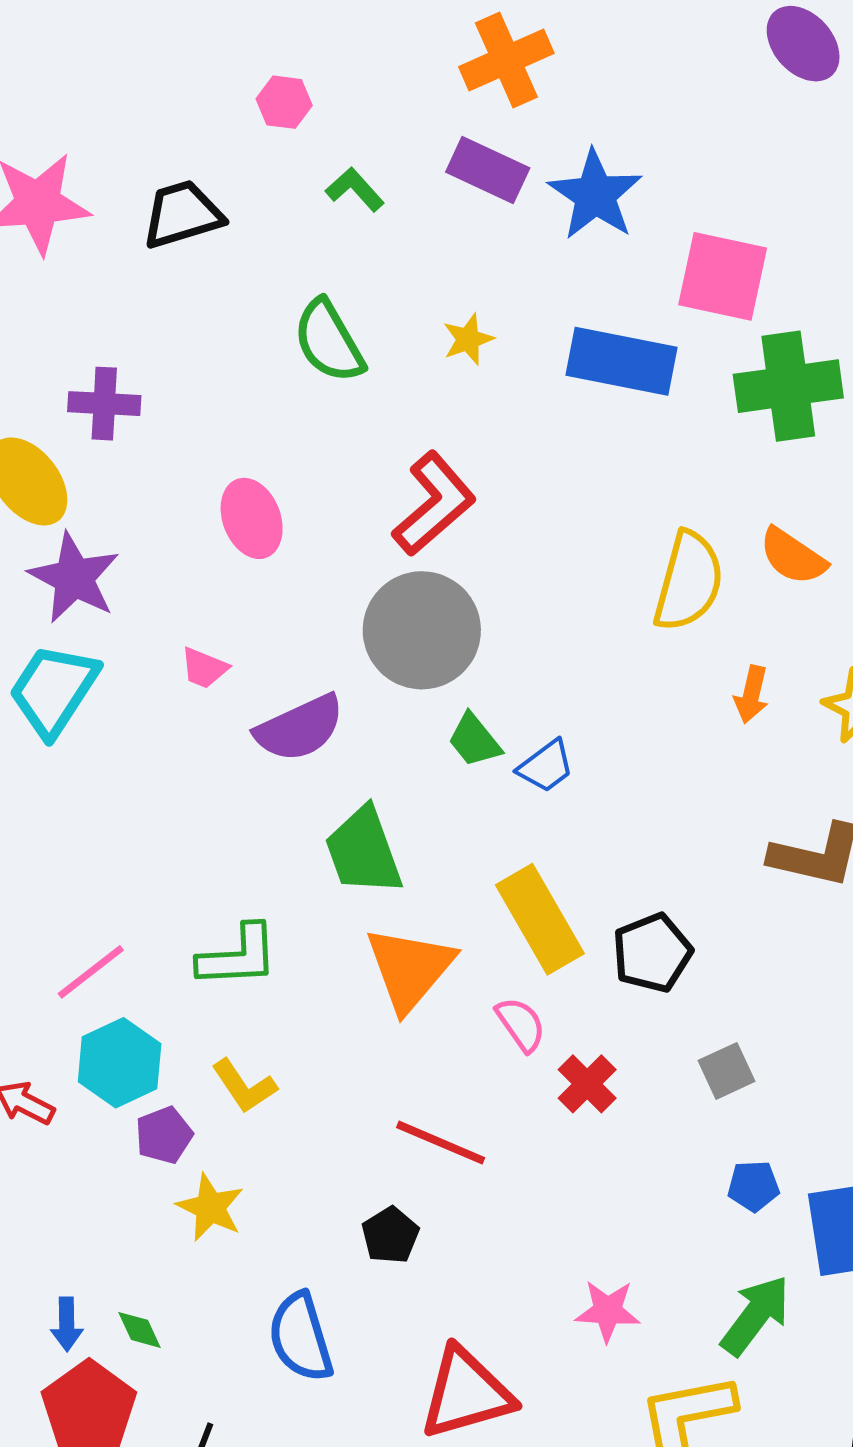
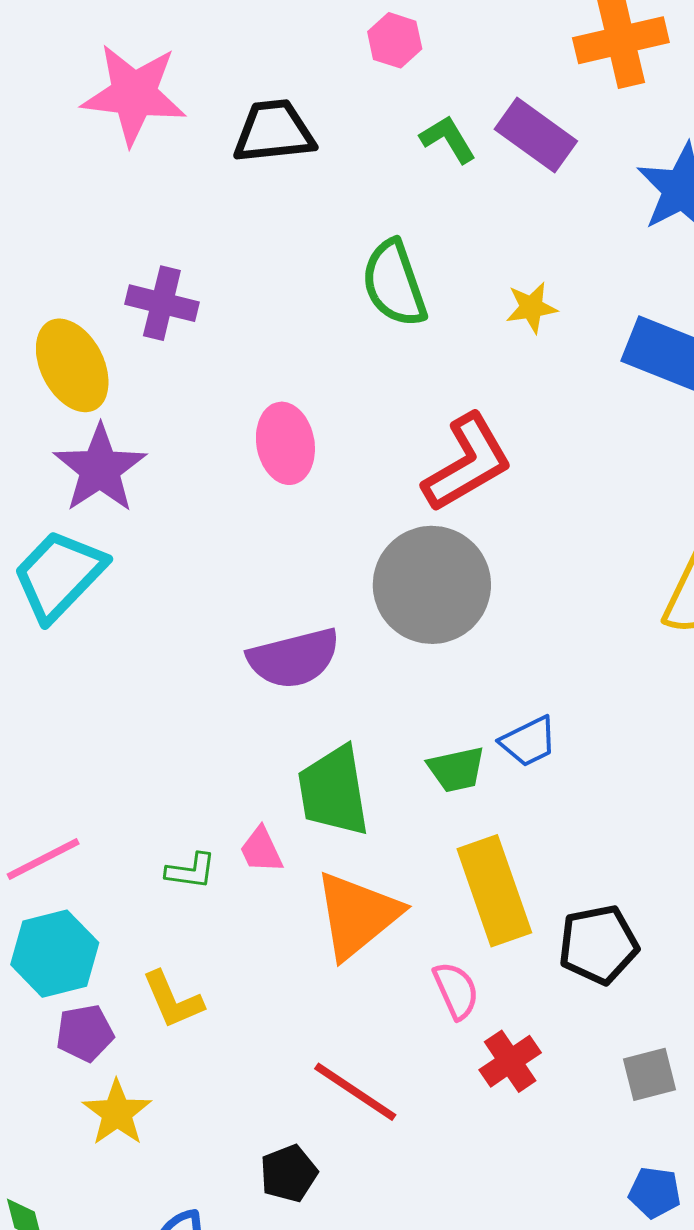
purple rectangle: (488, 170) -> (536, 135), moved
pink trapezoid: (204, 668) -> (261, 850), moved, turned 32
green trapezoid: (474, 740) -> (456, 769), moved, turned -74
green L-shape: (238, 956) -> (191, 871), size x0.6

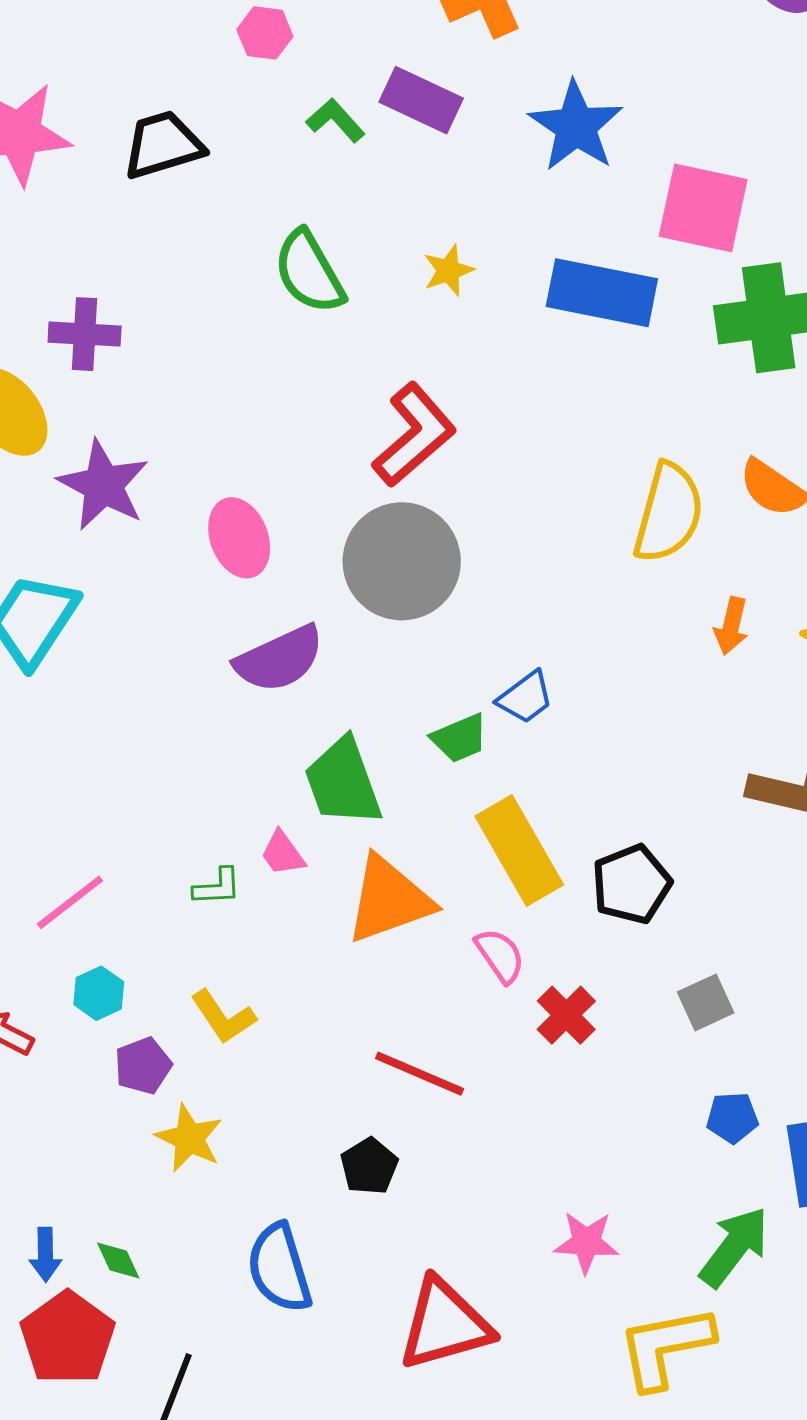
pink ellipse: (285, 443) -> (239, 538), moved
purple star: (100, 469) -> (103, 485), moved
orange triangle: (357, 915) -> (389, 900), turned 30
cyan hexagon: (55, 954) -> (99, 993), size x0.6

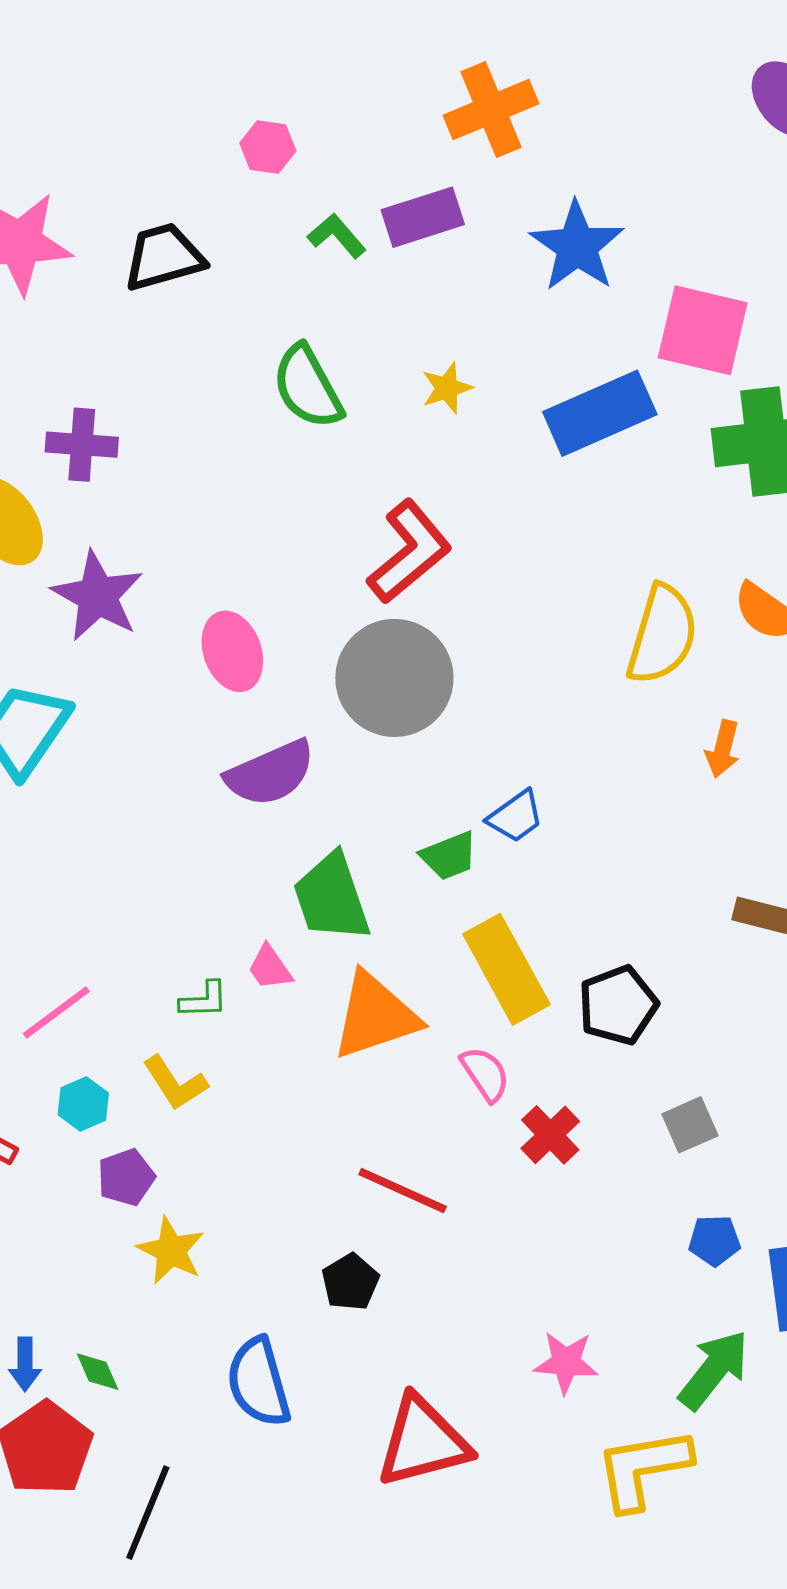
purple rectangle: (421, 100) -> (423, 217), turned -44
blue rectangle: (602, 293) -> (600, 413), turned -36
yellow L-shape: (223, 1017) -> (175, 1083), moved

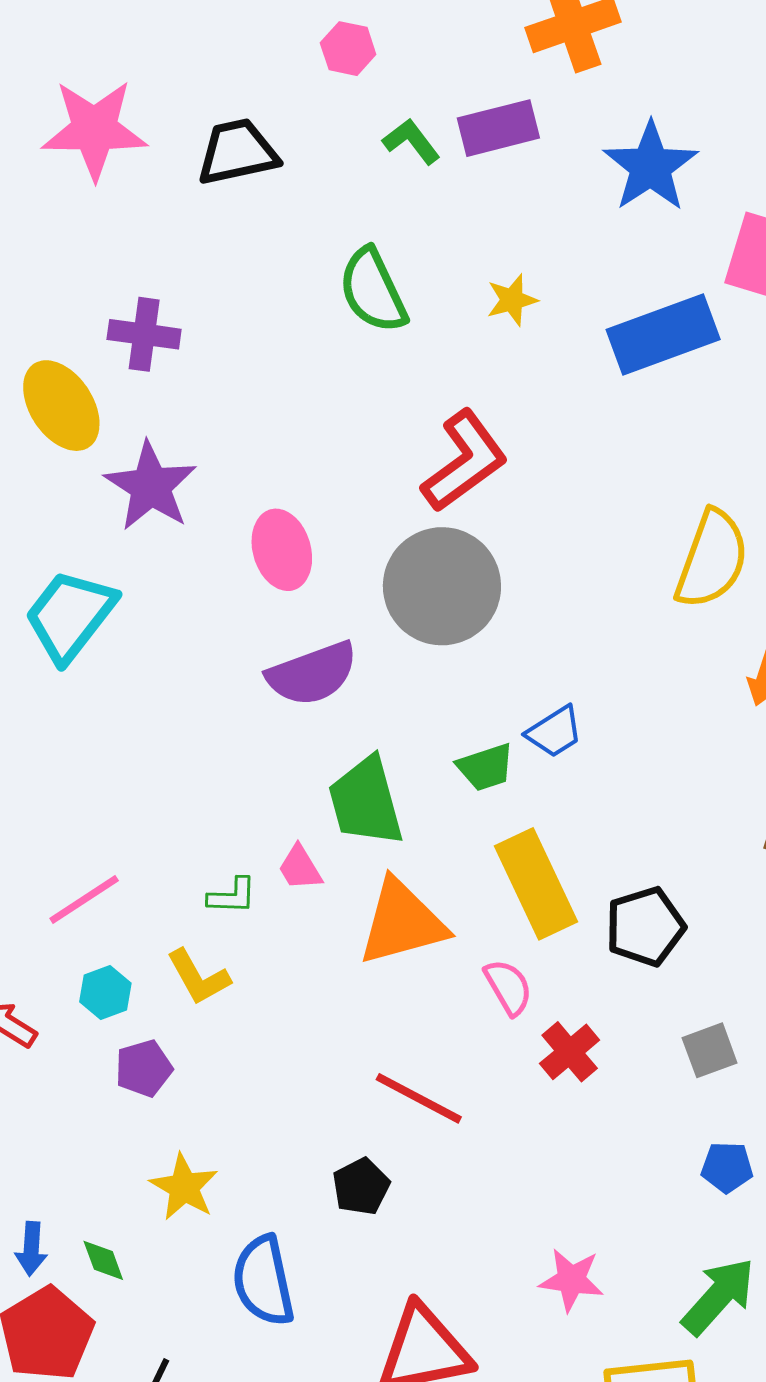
yellow star: (171, 1251) -> (184, 1187), moved

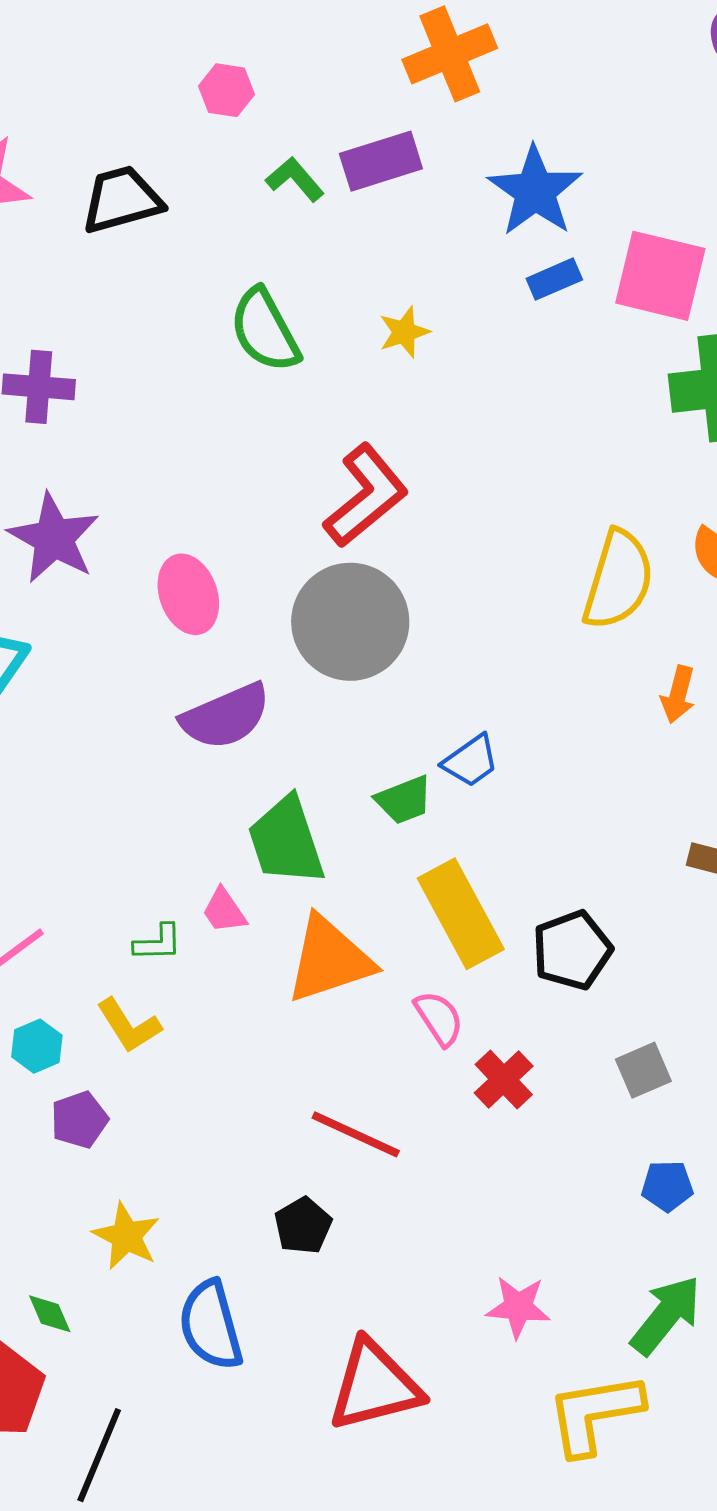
blue rectangle: (663, 334) -> (554, 279), moved, size x0.5

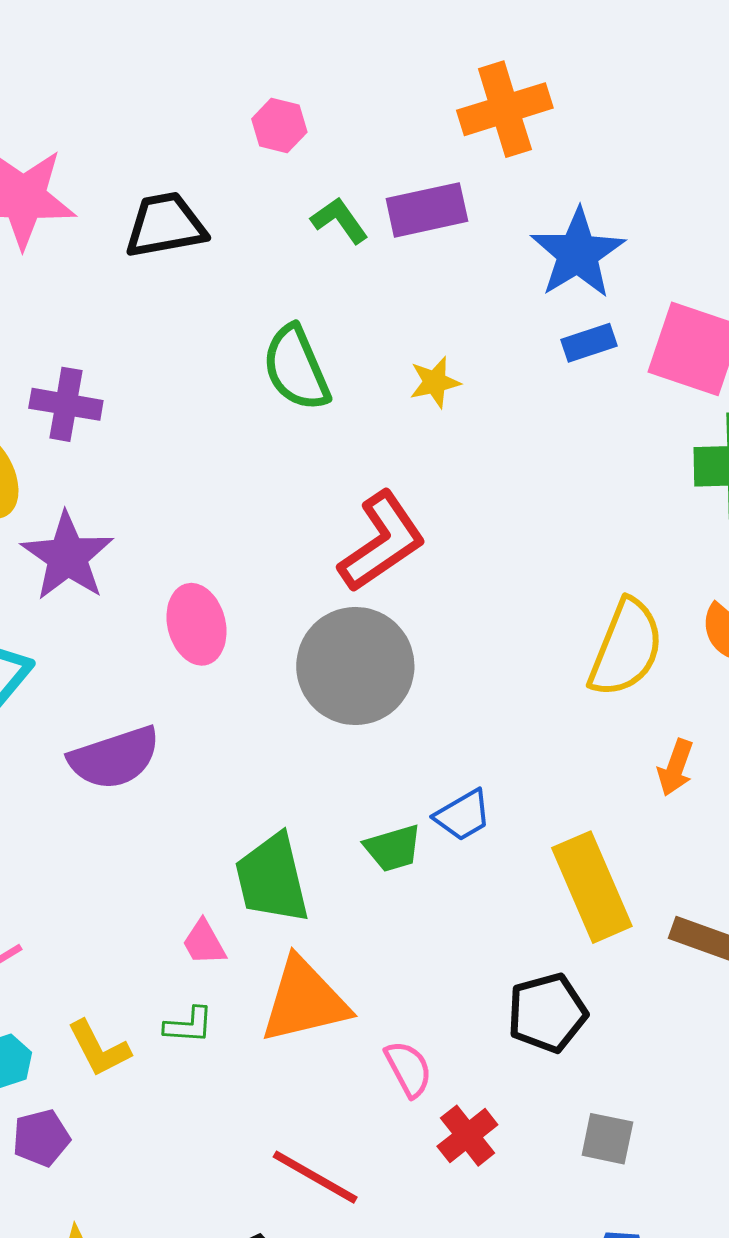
purple semicircle: (226, 716) -> (114, 758), moved
yellow rectangle: (461, 914) -> (592, 887), moved
green L-shape: (158, 943) -> (189, 1025), moved
gray square: (643, 1070) -> (607, 1139), turned 30

